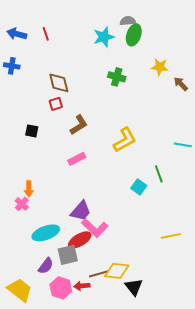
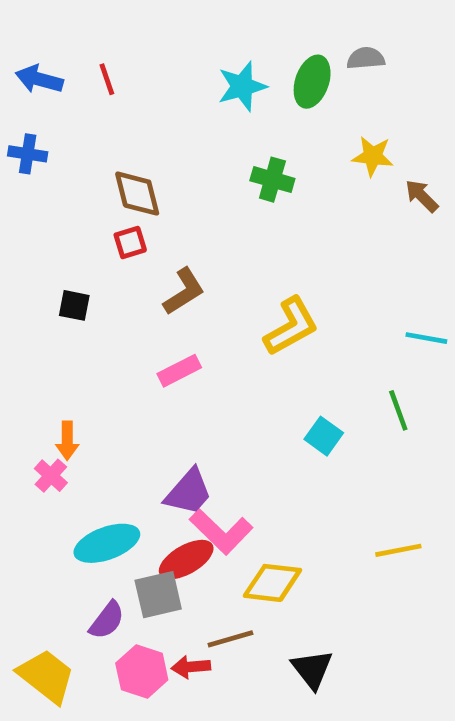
gray semicircle: (128, 21) -> (366, 58), moved
green line: (159, 174) -> (398, 410), moved
yellow diamond: (117, 271) -> (272, 583), moved

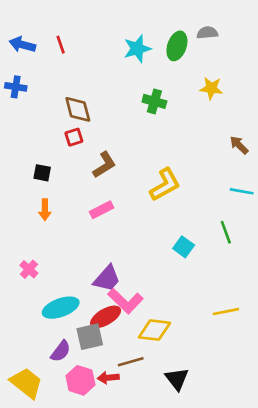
brown arrow: (422, 196) -> (239, 145), moved
orange arrow: (67, 441) -> (45, 210), moved

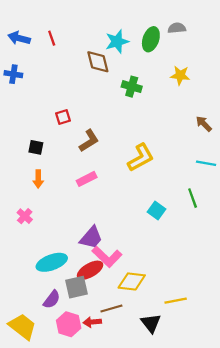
brown diamond: (78, 109) -> (98, 62), moved
pink cross: (29, 269) -> (25, 216), moved
yellow line: (226, 312) -> (176, 301), moved

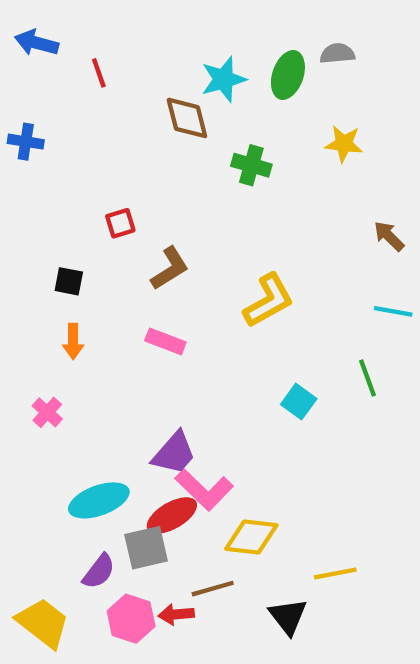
blue arrow: (19, 38) -> (37, 43), moved
pink rectangle: (87, 179) -> (165, 341), turned 48

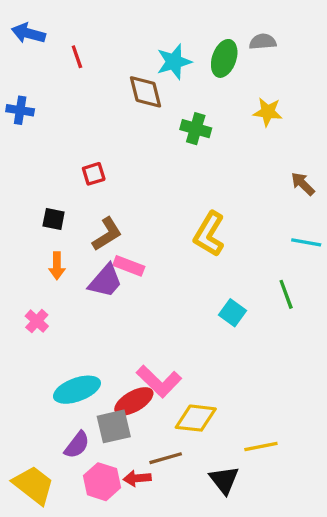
brown L-shape: (170, 268) -> (107, 234), moved
yellow L-shape: (269, 301) -> (209, 234), turned 150
purple trapezoid: (174, 453) -> (105, 281), moved

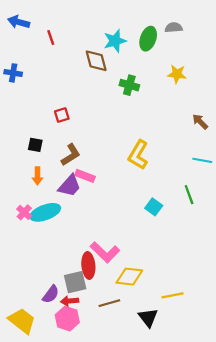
cyan ellipse: (77, 390) -> (45, 212), moved
red ellipse: (134, 401) -> (88, 265), turned -65
red arrow: (137, 478) -> (70, 301), moved

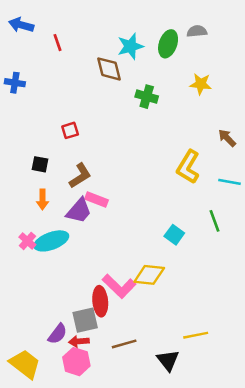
yellow L-shape: (138, 155) -> (188, 167), moved
yellow diamond: (129, 277) -> (149, 275), moved

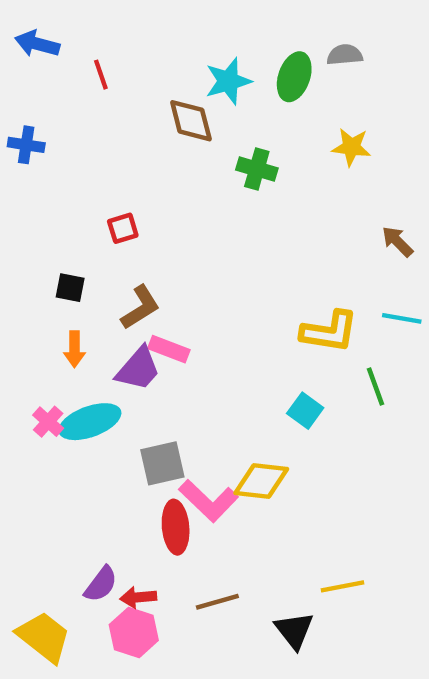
yellow L-shape: (188, 167) -> (329, 332), moved, turned -112
gray square: (85, 320) -> (162, 463), moved

